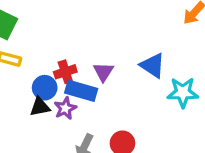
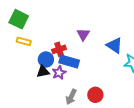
purple triangle: (103, 72) -> (83, 34), moved

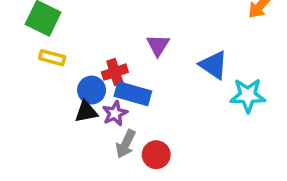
red circle: (95, 95) -> (156, 155), moved
gray arrow: (71, 97) -> (126, 144), moved

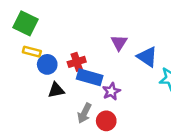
purple triangle: (158, 45) -> (119, 43), moved
blue circle: (92, 90) -> (47, 64), moved
purple star: (115, 113) -> (111, 91), moved

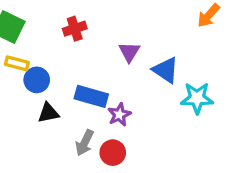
red cross: (77, 62) -> (75, 29), moved

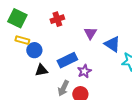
blue rectangle: (91, 96) -> (67, 60), turned -42

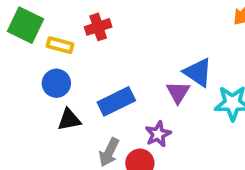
purple triangle: (90, 33) -> (178, 92), moved
yellow rectangle: (22, 40) -> (60, 45), moved
purple star: (84, 71) -> (158, 134), moved

